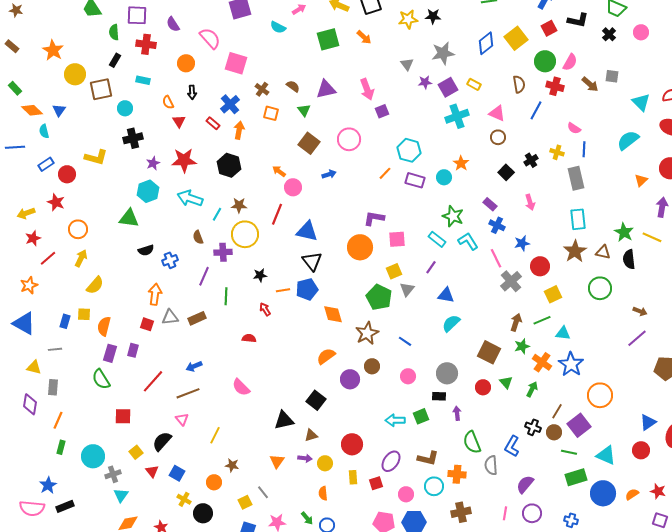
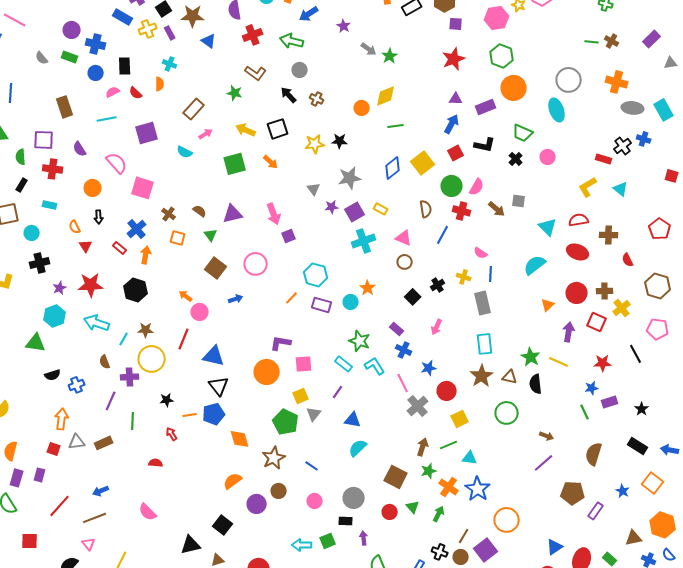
pink arrow: (530, 202) -> (437, 327), turned 42

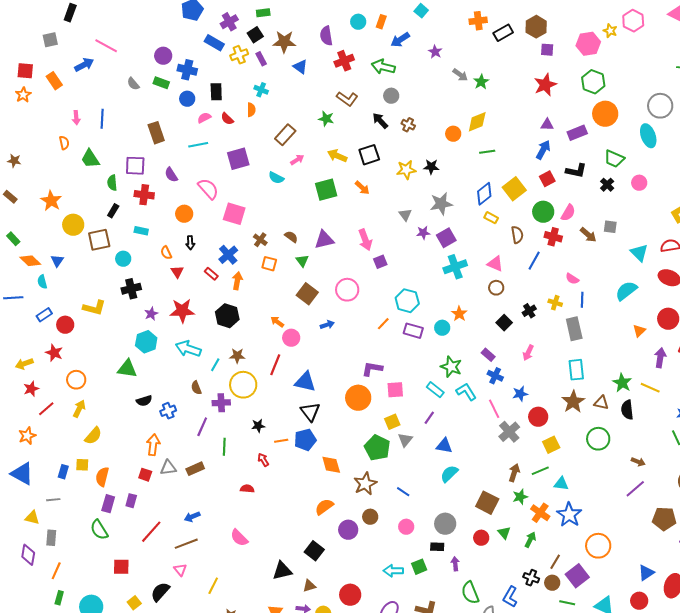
yellow rectangle: (381, 209) -> (491, 218), moved

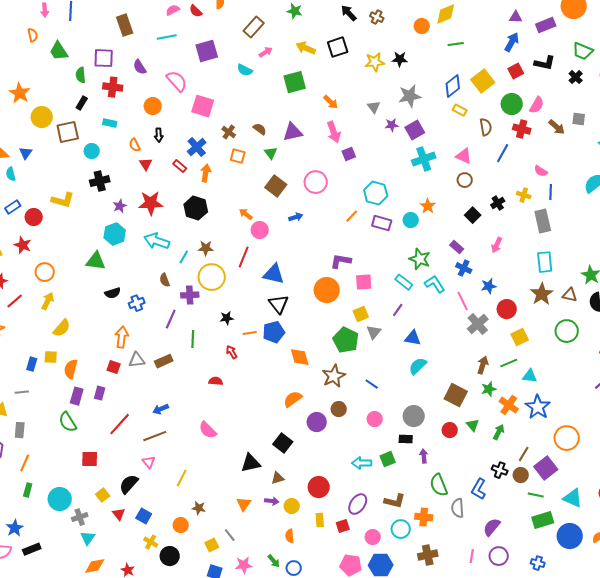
orange arrow: (362, 188) -> (331, 102), moved

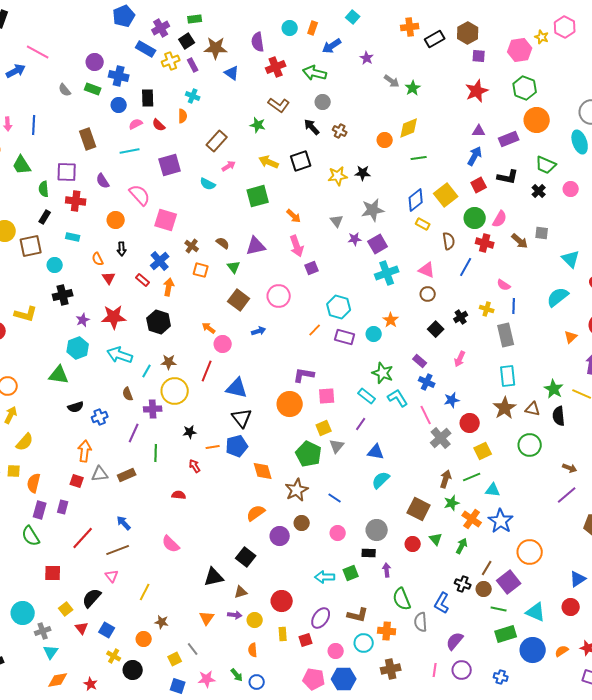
blue arrow: (161, 409) -> (124, 523), turned 70

